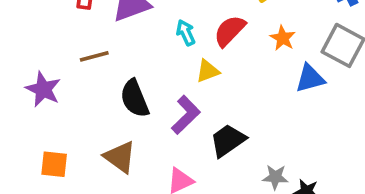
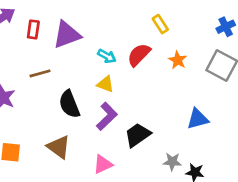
cyan arrow: (186, 33) -> (107, 56), turned 144
yellow triangle: (208, 71) -> (105, 84), moved, turned 42
blue triangle: (310, 78) -> (198, 119), moved

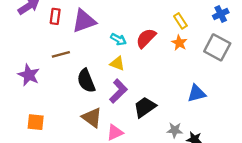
yellow rectangle: (160, 24) -> (180, 21), moved
brown triangle: (59, 147) -> (92, 117), moved

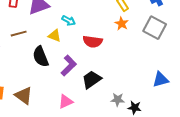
red semicircle: (146, 38) -> (93, 42), moved, turned -126
yellow triangle: (117, 63) -> (55, 36), moved
blue triangle: (197, 93) -> (161, 80), moved
brown triangle: (92, 117) -> (24, 96), moved

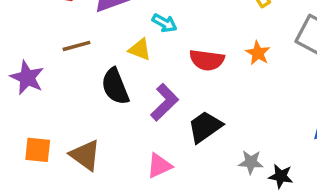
orange star: (122, 24) -> (258, 53), moved

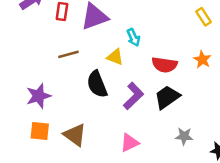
cyan arrow: (165, 23) -> (133, 37), turned 36
purple star: (27, 78) -> (39, 96), moved, turned 30
black trapezoid: (205, 127) -> (167, 97), moved
gray star: (251, 162) -> (184, 136), moved

